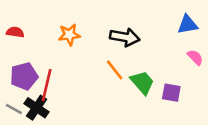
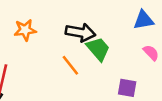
green trapezoid: (142, 83) -> (98, 49), moved

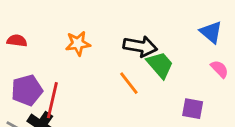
blue triangle: (143, 20) -> (211, 32), turned 50

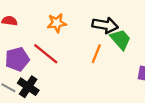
orange line: (129, 83) -> (96, 54), turned 60
red line: (52, 100) -> (46, 54), moved, turned -64

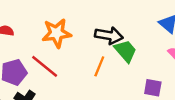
orange star: (57, 23) -> (57, 33), size x1.4

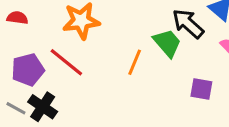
black arrow: (109, 35) -> (188, 24), moved, turned -148

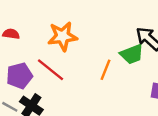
green trapezoid: (167, 43) -> (132, 54), turned 110

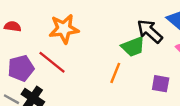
orange line: (106, 70) -> (115, 73), moved

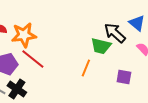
orange star: (64, 29) -> (24, 35), moved
green trapezoid: (133, 47) -> (101, 46), turned 35

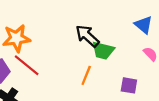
black arrow: (115, 33) -> (87, 36), moved

